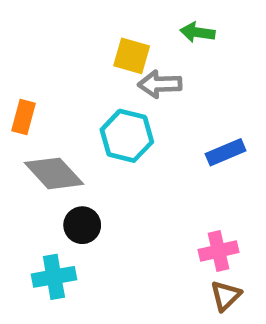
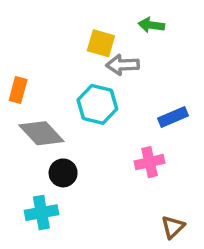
pink cross: (219, 251) -> (150, 162), moved

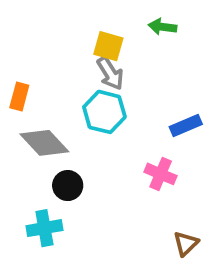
gray arrow: (123, 65) -> (110, 73), moved, turned -120
pink cross: (150, 162) -> (161, 174), turned 36

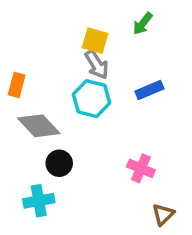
green arrow: (163, 27) -> (143, 24), turned -60
blue rectangle: (186, 126) -> (149, 90), moved
pink cross: (161, 174) -> (141, 168), moved

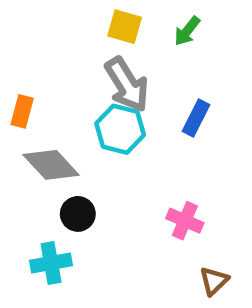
yellow square: (95, 41) -> (125, 27), moved
gray arrow: (97, 64) -> (127, 85), size x1.4
blue rectangle: (149, 90) -> (196, 118), turned -40

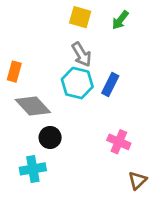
gray arrow: (127, 85) -> (82, 54), size x0.7
blue rectangle: (196, 118) -> (110, 84), moved

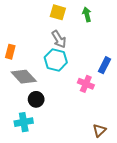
green arrow: (120, 20) -> (87, 14), turned 128
blue rectangle: (110, 84) -> (104, 65), moved
pink cross: (119, 142) -> (86, 84), moved

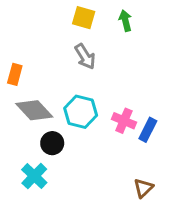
cyan hexagon: (56, 60) -> (81, 112), moved
blue rectangle: (104, 65) -> (148, 130), moved
cyan cross: (24, 122) -> (34, 176), turned -36

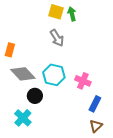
green arrow: (125, 21) -> (72, 14), moved
blue rectangle: (148, 130) -> (95, 104), moved

